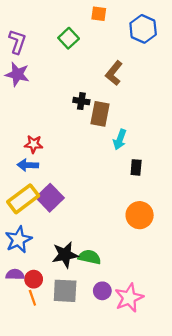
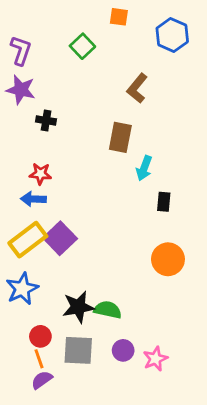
black cross: (81, 101) -> (46, 120), moved
purple semicircle: (15, 275) -> (42, 380), moved, turned -36
pink star: (129, 298) -> (155, 359), size x0.7

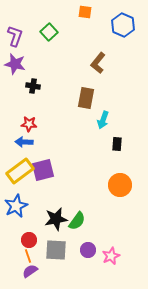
green square: (82, 46) -> (49, 32), moved
purple square: (60, 238) -> (43, 170), turned 30
green semicircle: (108, 310) -> (77, 221), turned 114

